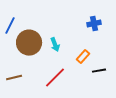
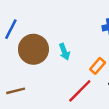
red line: (55, 78) -> (80, 91), moved

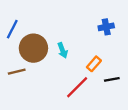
brown line: (16, 91) -> (17, 72), moved

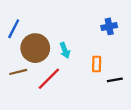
orange rectangle: (94, 64) -> (97, 64), turned -40
red line: (77, 87) -> (49, 79), moved

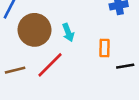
brown line: (18, 72) -> (15, 70), moved

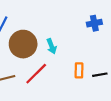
orange rectangle: (104, 48) -> (79, 70), moved

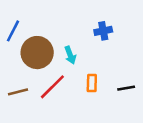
blue cross: (94, 23) -> (103, 31), moved
orange rectangle: (79, 70) -> (92, 83), moved

